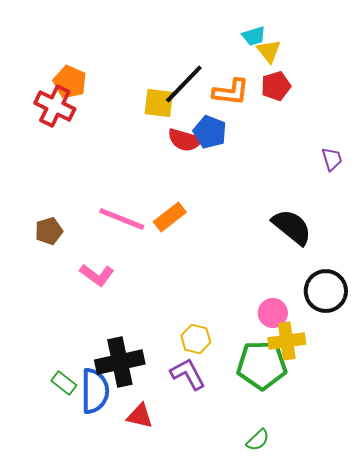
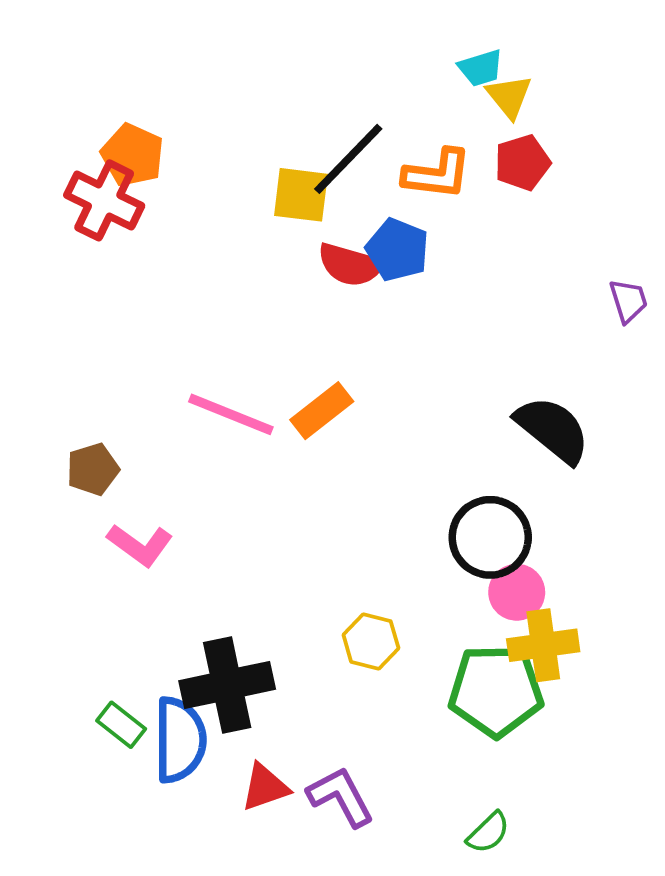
brown pentagon: (49, 231) -> (93, 469), moved
pink L-shape: (97, 275) -> (140, 545), moved
black circle: (326, 291) -> (490, 537), moved
purple L-shape: (188, 374) -> (341, 797), moved
red triangle: (140, 416) -> (265, 787), turned -32

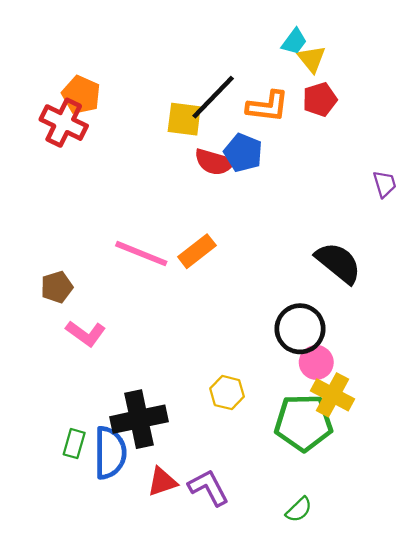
cyan trapezoid: (481, 68) -> (294, 42), turned -36
yellow cross: (543, 645) -> (332, 395), turned 36
green rectangle: (121, 725) -> (74, 444), turned 68

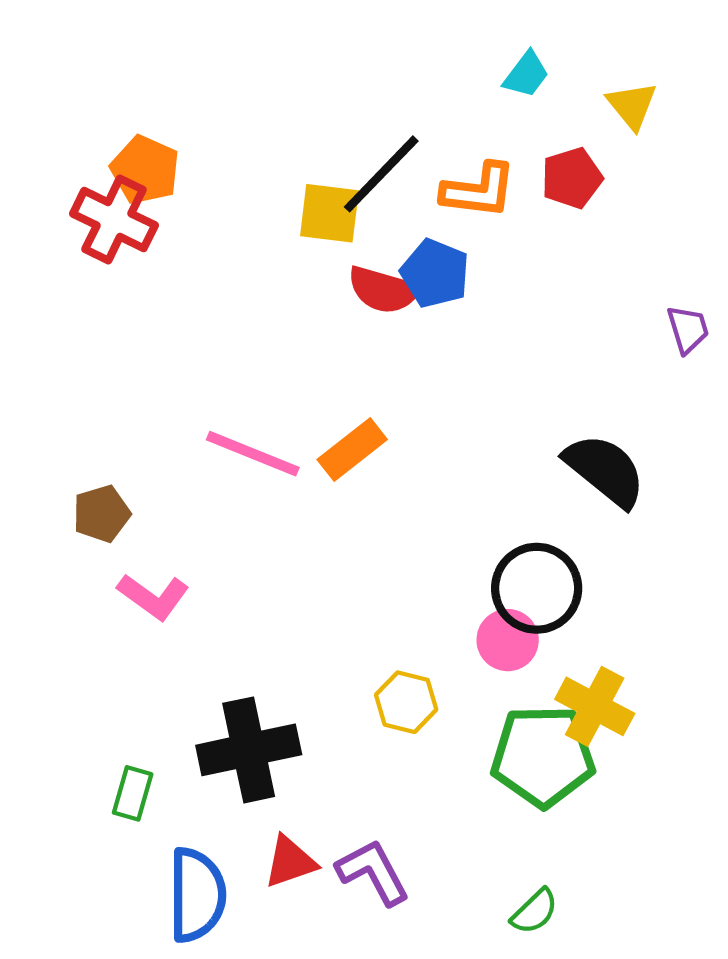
yellow triangle: (312, 59) -> (632, 106), moved
pink circle: (316, 362) -> (508, 640), moved
blue semicircle: (110, 453) -> (197, 895), moved

